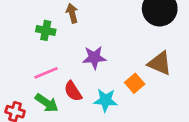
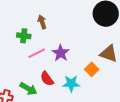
purple star: (94, 58) -> (61, 53), turned -30
pink line: (46, 73) -> (37, 53), moved

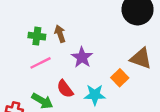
brown arrow: (42, 22) -> (60, 34), moved
pink line: (37, 53) -> (41, 63), moved

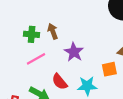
orange square: (120, 78) -> (109, 69), turned 35

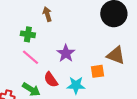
brown arrow: (53, 31) -> (47, 14), moved
pink line: (36, 59) -> (31, 57), turned 66

